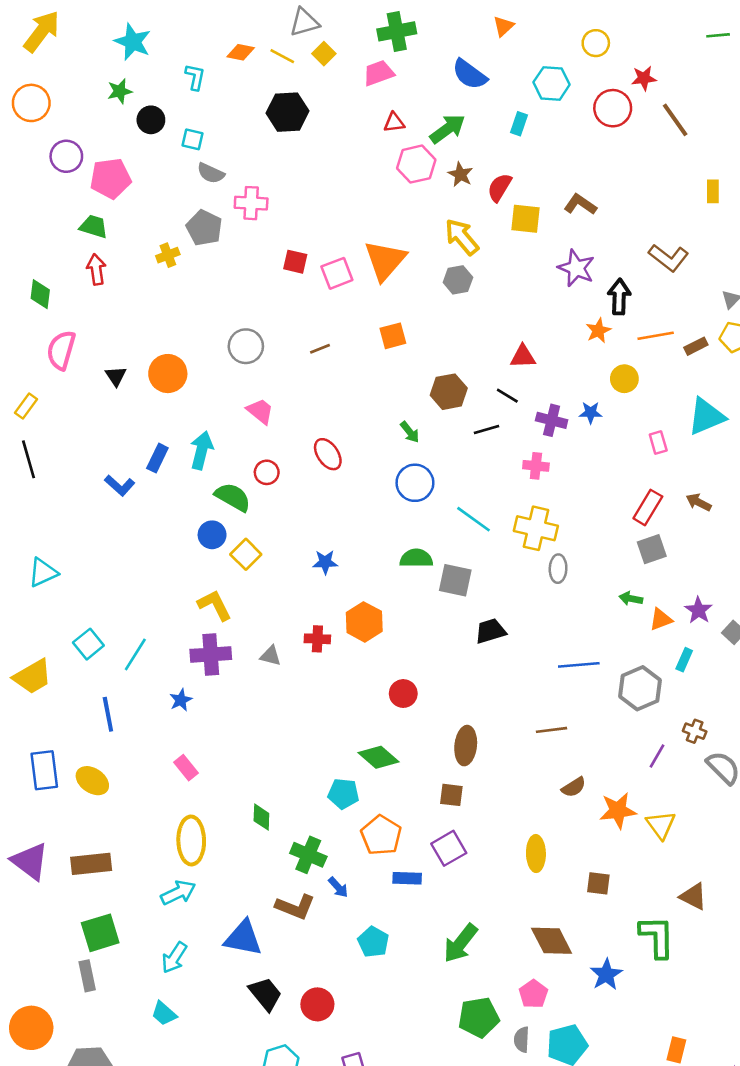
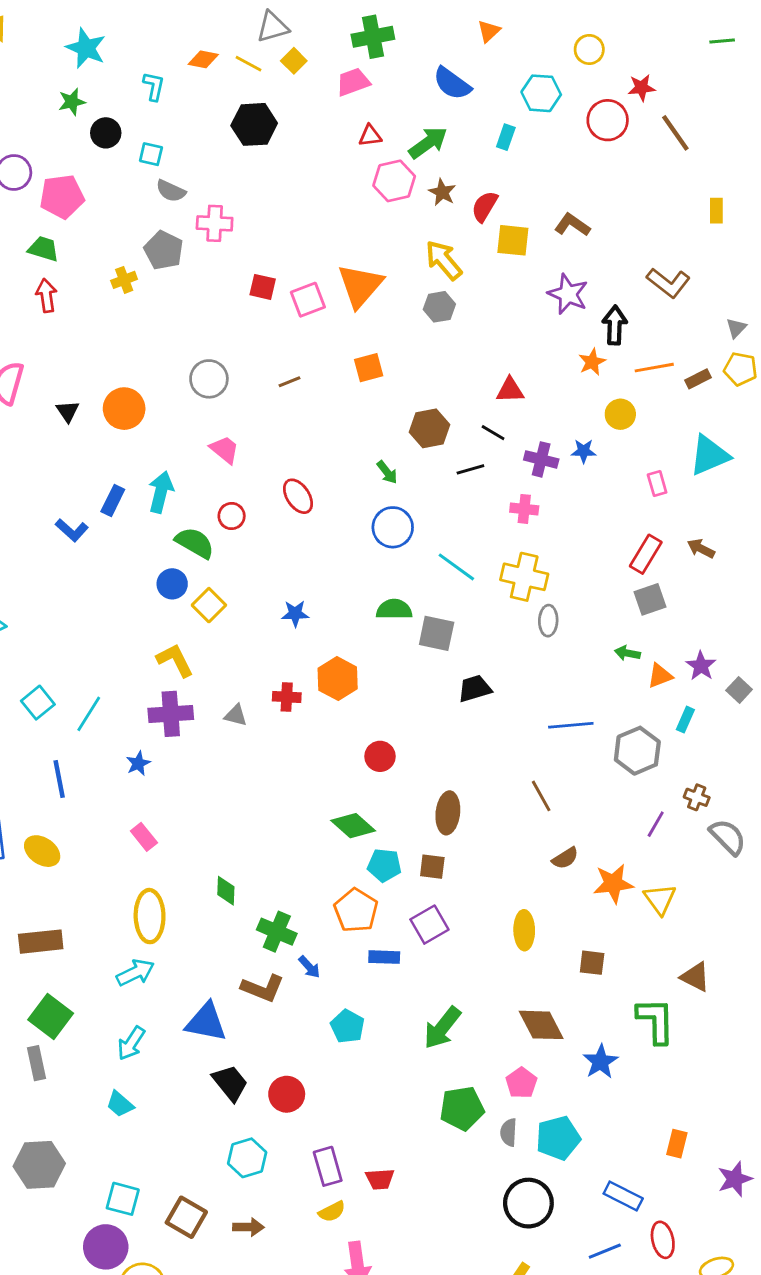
brown line: (552, 730) -> (541, 796), turned 68
cyan pentagon: (343, 794) -> (384, 865), moved
green square: (100, 933) -> (51, 1016), turned -36

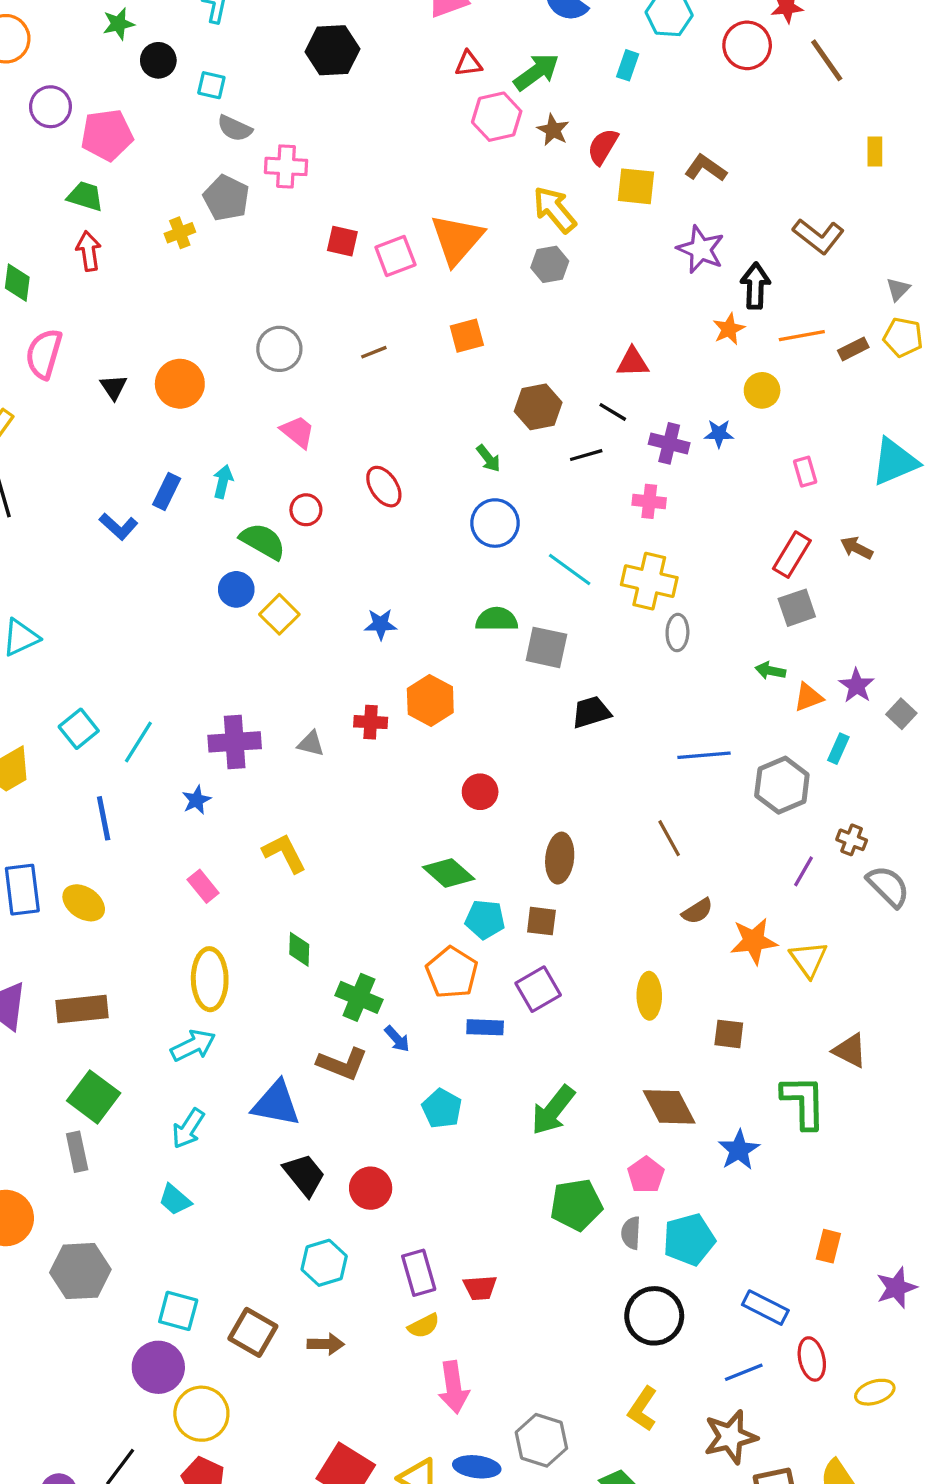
cyan triangle: (709, 455) -> (895, 462), moved
cyan arrow: (161, 492) -> (223, 482), size x0.7
yellow L-shape: (175, 660) -> (284, 853), moved

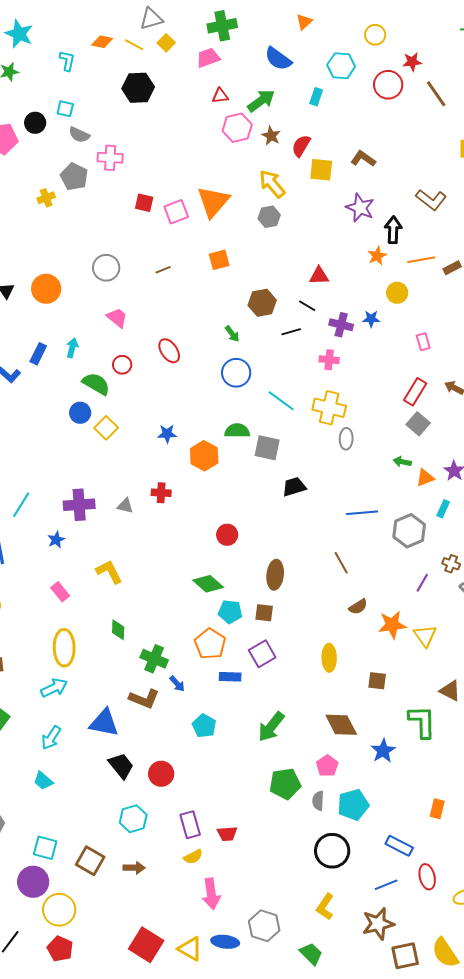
black circle: (158, 60) -> (35, 123), moved
gray square: (797, 608) -> (418, 424), turned -30
orange hexagon: (430, 701) -> (204, 456), moved

